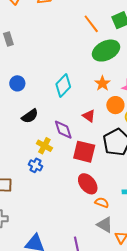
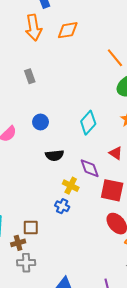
black semicircle: (30, 116) -> (55, 155), turned 30

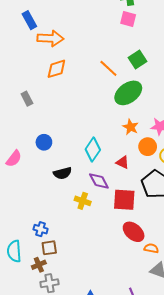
orange arrow: (34, 28) -> (50, 38), moved, turned -70
orange diamond: (68, 30) -> (56, 69), moved
cyan diamond: (88, 123) -> (93, 150), moved
blue cross: (62, 206) -> (41, 229), moved

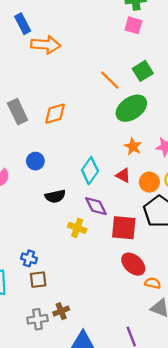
orange diamond: (56, 69) -> (55, 114), moved
gray rectangle: (27, 99) -> (18, 112), size x1.5
orange circle: (148, 147) -> (149, 182), moved
red triangle: (123, 162) -> (123, 175), moved
brown cross: (39, 265) -> (61, 311), moved

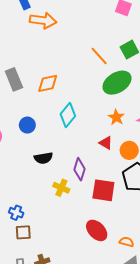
cyan diamond: (90, 171) -> (68, 115), moved
purple diamond: (96, 206) -> (80, 169), turned 40
red ellipse: (133, 264) -> (97, 230), moved

